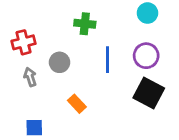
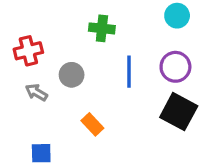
gray arrow: (30, 77) -> (36, 92), turned -42

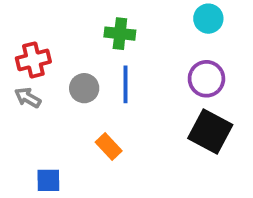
blue line: (129, 72) -> (126, 84), moved
gray arrow: (36, 92) -> (28, 98), moved

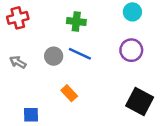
red cross: (33, 60) -> (18, 18), moved
blue line: (126, 84) -> (80, 54), turned -65
black square: (210, 131) -> (140, 102), moved

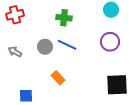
black square: (140, 102) -> (117, 85), turned -30

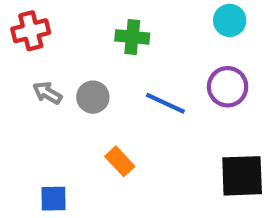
blue line: (67, 45) -> (165, 103), moved
gray arrow: (15, 52) -> (47, 93), moved

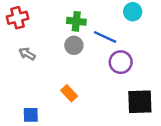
purple circle: (228, 87) -> (121, 62), moved
gray circle: (93, 97) -> (74, 45), moved
blue line: (165, 103) -> (105, 37), moved

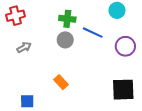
gray arrow: (27, 54) -> (24, 47), turned 120
purple circle: (121, 62) -> (125, 46), moved

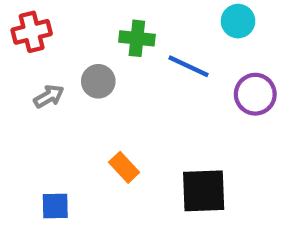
gray circle: (65, 40) -> (98, 81), moved
black square: (123, 90) -> (204, 191), moved

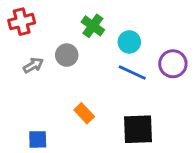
cyan circle: (238, 21) -> (129, 42), moved
green cross: (137, 38) -> (93, 26), turned 30
blue line: (189, 66) -> (132, 72), moved

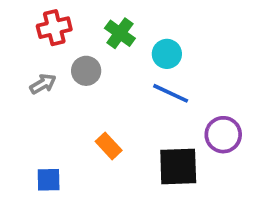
red cross: (22, 22) -> (54, 28), moved
purple circle: (173, 64) -> (223, 135), moved

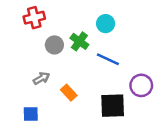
green cross: (120, 33) -> (79, 41), moved
cyan circle: (167, 54) -> (106, 24), moved
gray arrow: (43, 84) -> (41, 78), moved

